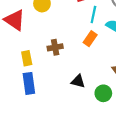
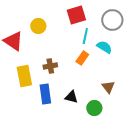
yellow rectangle: (27, 58) -> (24, 76), size x1.5
blue rectangle: (29, 83) -> (45, 94), moved

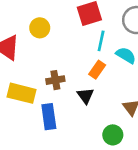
yellow rectangle: (24, 76) -> (21, 93), turned -65
black triangle: (71, 97) -> (85, 96), moved, turned 40

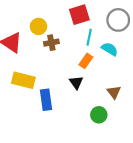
brown cross: (55, 80) -> (51, 43), moved

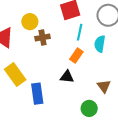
cyan semicircle: (110, 49) -> (100, 44), turned -112
yellow rectangle: (23, 80) -> (15, 75), turned 40
black triangle: (76, 82) -> (67, 77), turned -48

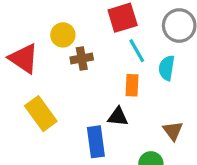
cyan line: (80, 32) -> (137, 51), turned -42
orange rectangle: (76, 56) -> (132, 85), turned -32
blue rectangle: (37, 94) -> (96, 142), moved

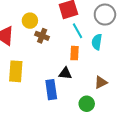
brown cross: (82, 59) -> (42, 36), turned 32
yellow rectangle: (41, 114) -> (16, 71), turned 40
brown triangle: (173, 131) -> (101, 82), turned 40

